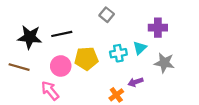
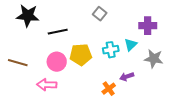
black star: (30, 37) -> (28, 16), moved
pink arrow: (50, 91) -> (47, 85), turned -48

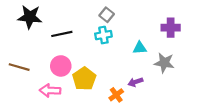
purple cross: (148, 26) -> (171, 28), moved
cyan triangle: (131, 45) -> (140, 48), turned 40
cyan cross: (111, 50) -> (103, 35), moved
yellow pentagon: (81, 55) -> (84, 79), moved, turned -30

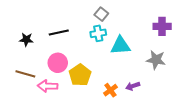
black star: (30, 17) -> (26, 39), moved, size x0.6
cyan triangle: (140, 48) -> (121, 46), moved, size x1.5
brown line: (19, 67) -> (25, 74), moved
purple arrow: (135, 82) -> (133, 86), moved

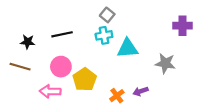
purple cross: (162, 26) -> (183, 26), moved
brown line: (25, 74) -> (20, 67), moved

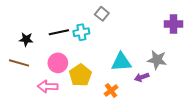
cyan cross: (104, 35) -> (81, 32), moved
cyan triangle: (128, 48) -> (121, 62), moved
purple arrow: (141, 91) -> (142, 77), moved

